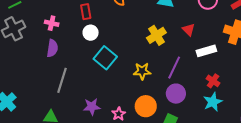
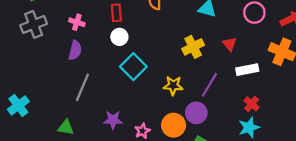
purple circle: (176, 94) -> (196, 113), moved

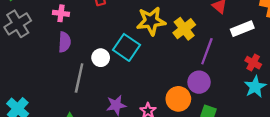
white circle: (119, 37) -> (101, 58), moved
yellow cross: (193, 47) -> (184, 29), moved
yellow star: (173, 86) -> (151, 21), moved, size x1.4

